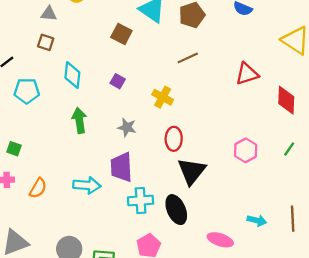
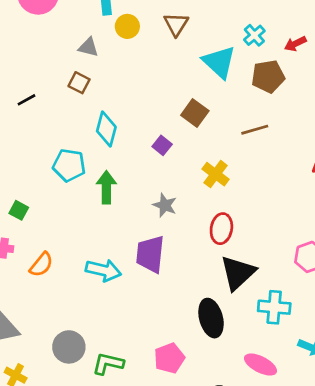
brown square: (121, 34) -> (195, 113), moved
cyan pentagon: (27, 91) -> (69, 165), moved
cyan cross: (141, 201) -> (274, 307), moved

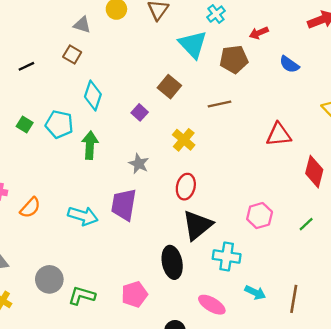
cyan cross: (254, 35) -> (216, 14), moved
green square: (19, 210) -> (25, 125), moved

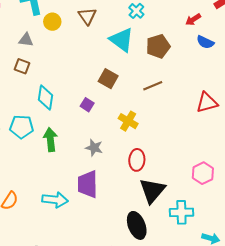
red arrow: (259, 33) -> (193, 20), moved

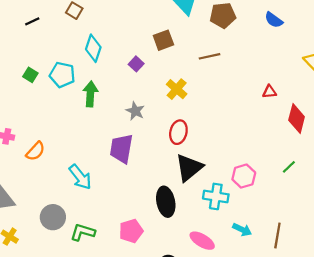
brown square: (108, 79) -> (163, 40), turned 30
red triangle: (207, 103) -> (269, 92), moved, size x0.6
pink hexagon: (203, 173) -> (244, 176), moved
cyan arrow: (55, 200) -> (80, 177), moved, turned 35

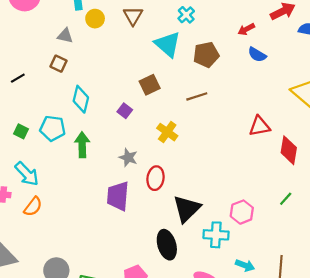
red triangle: (269, 92) -> (259, 126), size x1.5
red ellipse: (178, 132) -> (156, 178), moved
cyan arrow: (80, 177) -> (27, 174), moved

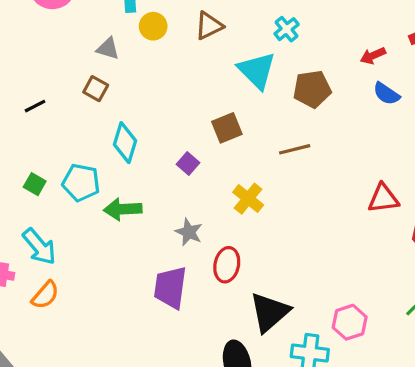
brown triangle: (133, 16) -> (209, 26), turned 30
green arrow: (82, 145) -> (123, 209), turned -95

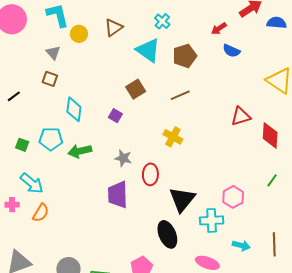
gray triangle: (108, 49) -> (53, 53), turned 42
yellow cross: (248, 199) -> (173, 137), moved

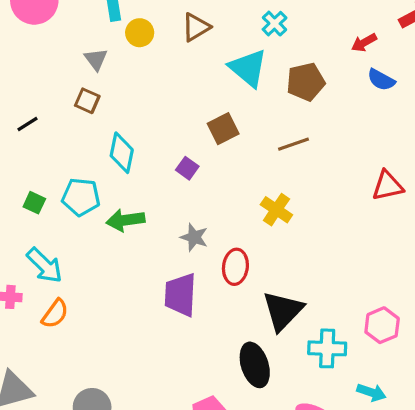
pink hexagon: (233, 197) -> (382, 325), moved

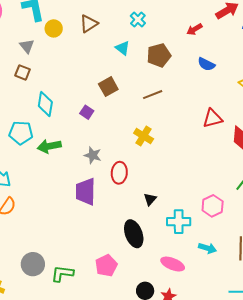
cyan triangle: (248, 68) -> (122, 48), size x0.6
blue semicircle: (381, 80) -> (206, 64), moved
black triangle: (283, 311) -> (150, 199), size x0.5

